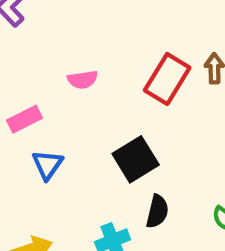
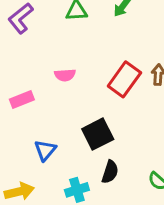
blue triangle: (47, 165) -> (45, 150), moved

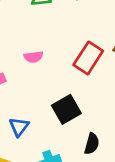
black semicircle: (110, 172) -> (92, 144), moved

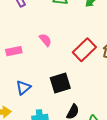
pink semicircle: (33, 57) -> (45, 40), turned -136

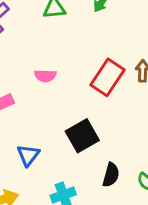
pink semicircle: (45, 40) -> (45, 76), turned 144

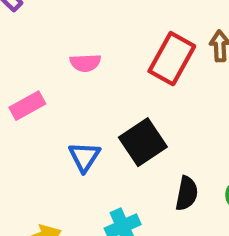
blue triangle: (28, 155) -> (84, 157), moved

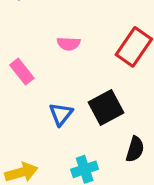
pink rectangle: (27, 106) -> (22, 72), turned 75

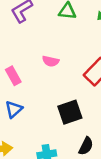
blue triangle: (61, 114) -> (14, 109), moved

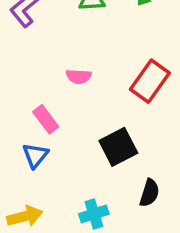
pink rectangle: (13, 76) -> (46, 119), moved

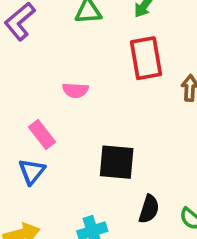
red rectangle: (150, 81) -> (146, 58), moved, turned -45
black square: (118, 147) -> (117, 162), turned 33

